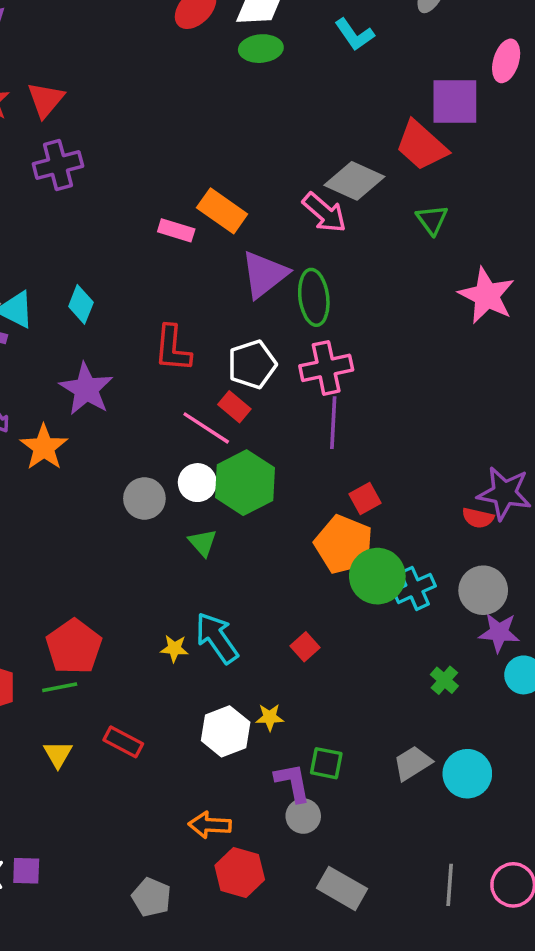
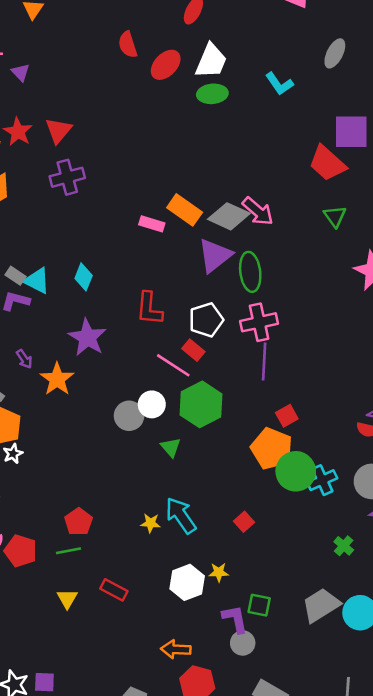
gray diamond: (354, 181) -> (229, 216), moved
white circle: (197, 483) -> (152, 404), moved
red pentagon: (74, 647) -> (79, 522), size x0.7
gray trapezoid: (413, 763) -> (321, 605), size x1.4

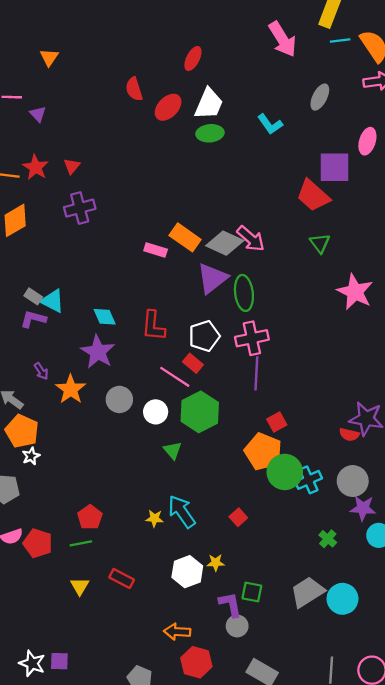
red triangle: (58, 130) -> (72, 166), size x0.7
cyan diamond: (84, 277) -> (105, 317), moved, turned -45
gray circle: (129, 416) -> (119, 399), moved

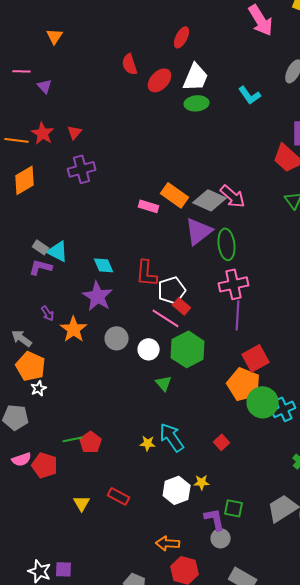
white pentagon: (204, 336) -> (172, 290), moved
red square: (277, 422) -> (256, 358), size x1.5
green line: (81, 543) -> (73, 439), moved

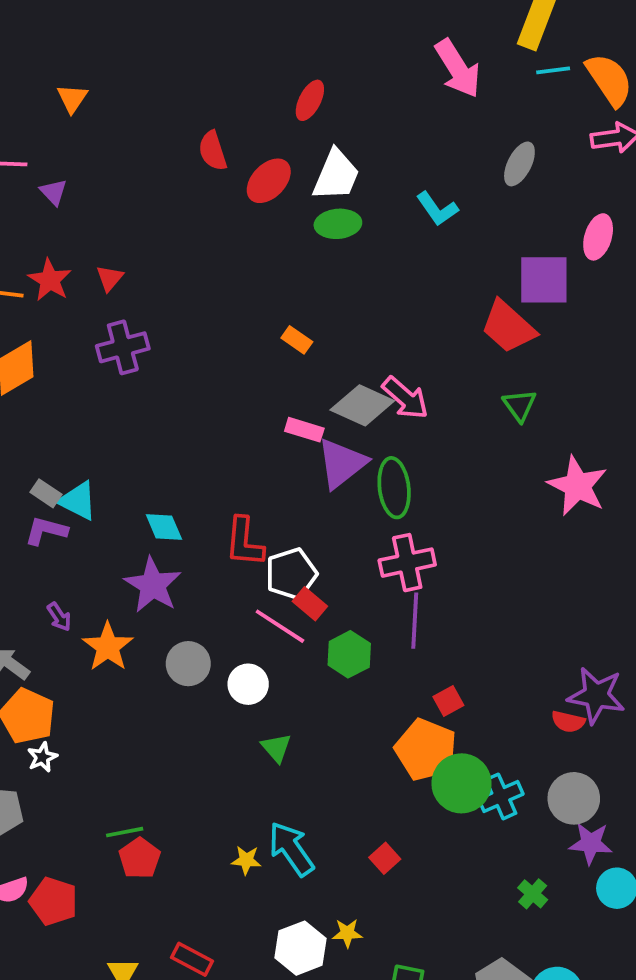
orange rectangle: (175, 195) -> (297, 340), moved, size x0.6
pink rectangle: (149, 206) -> (304, 430), moved
green hexagon: (188, 349) -> (349, 654), moved, size x0.7
red square: (256, 358) -> (448, 701), size x0.6
green line: (73, 439) -> (125, 832), moved

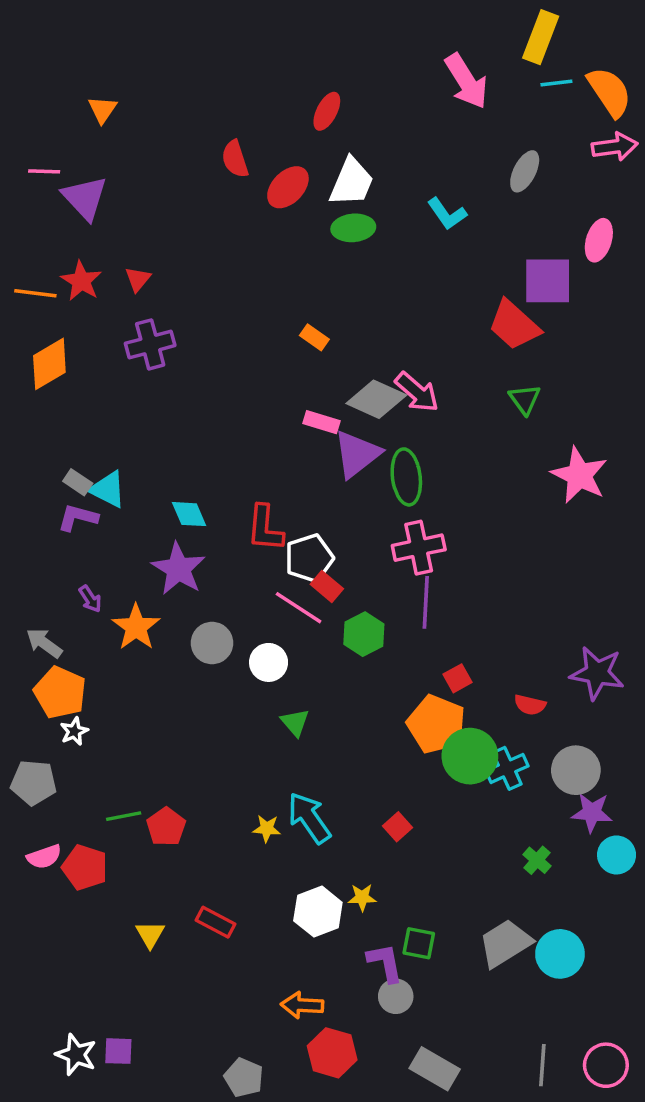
purple triangle: (54, 192) -> (85, 198), size x1.8
red semicircle: (568, 722) -> (530, 705), moved
green line: (125, 832) -> (124, 816), moved

